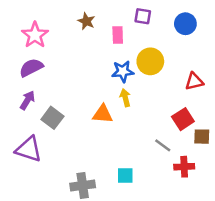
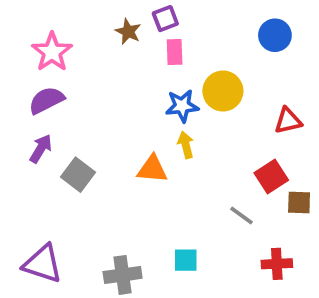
purple square: (143, 16) -> (165, 19), moved, turned -30
purple triangle: (29, 149) -> (43, 264), moved
red cross: (184, 167) -> (277, 264), moved

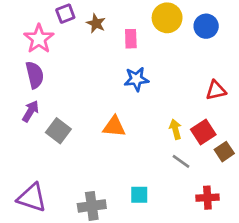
purple square: (165, 19) -> (65, 14), moved
yellow circle: (223, 91) -> (167, 18), moved
purple semicircle: (46, 100) -> (35, 75), turned 104
yellow arrow: (186, 145) -> (175, 129), moved
brown square: (299, 202) -> (224, 152), turned -36

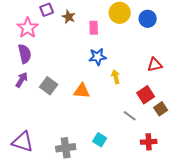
yellow arrow: (175, 129) -> (116, 77), moved
gray square: (58, 131) -> (49, 86), moved
cyan square: (139, 195) -> (100, 140), turned 32

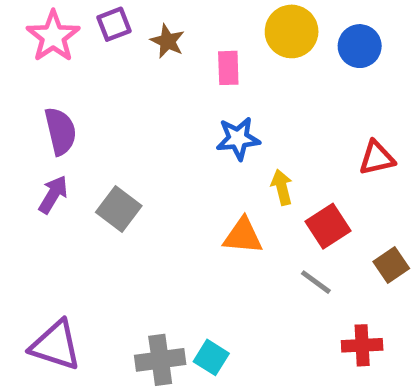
pink star: (28, 28) -> (53, 36), moved
orange triangle: (82, 91) -> (243, 236), moved
red square: (146, 95) -> (328, 226), moved
cyan square: (100, 140) -> (211, 357), moved

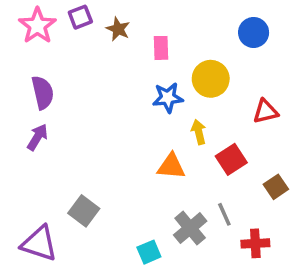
yellow circle: (292, 31) -> (211, 79), moved
gray square: (119, 209) -> (84, 211), moved
gray line: (316, 282) -> (224, 214), moved, turned 30
cyan square: (211, 357) -> (149, 252), turned 35
gray cross: (160, 360) -> (190, 228), moved, turned -32

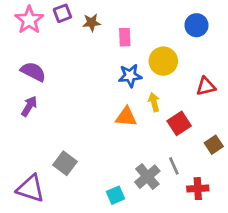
brown star: (118, 29) -> (92, 23), turned -30
purple semicircle: (43, 93) -> (33, 72), turned -50
orange triangle: (171, 166) -> (126, 117), moved

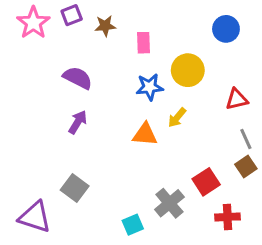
purple semicircle: (33, 72) -> (78, 78), moved
yellow arrow: (154, 102) -> (177, 118), turned -126
purple arrow: (29, 106) -> (78, 122), moved
red square: (179, 123) -> (206, 182), moved
gray line: (174, 166) -> (246, 139), moved

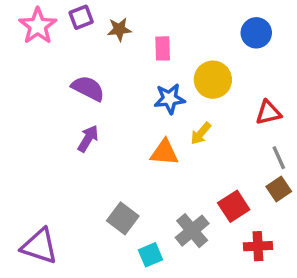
gray square: (75, 188) -> (123, 218), moved

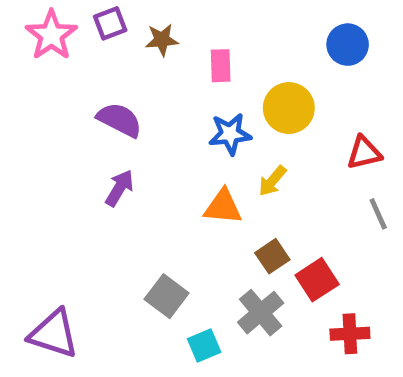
brown square: (279, 189) -> (272, 256), moved

